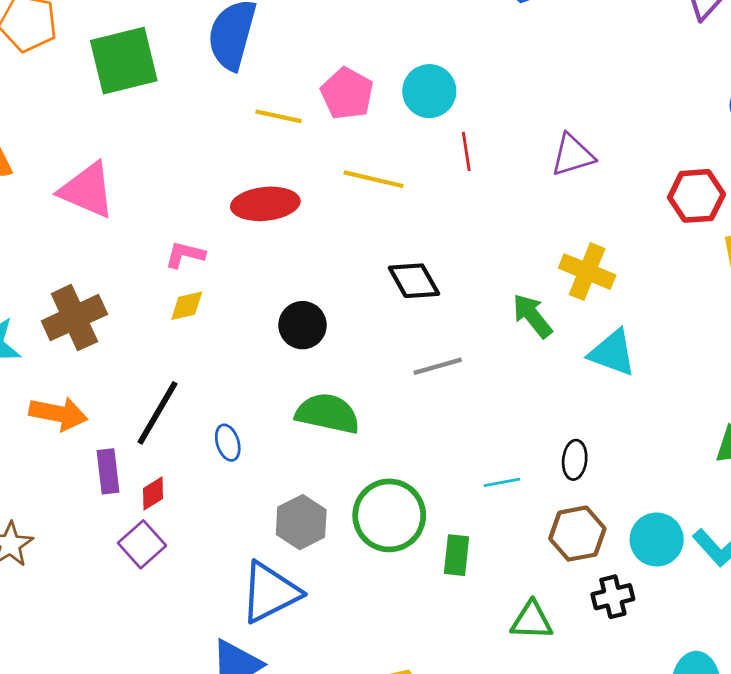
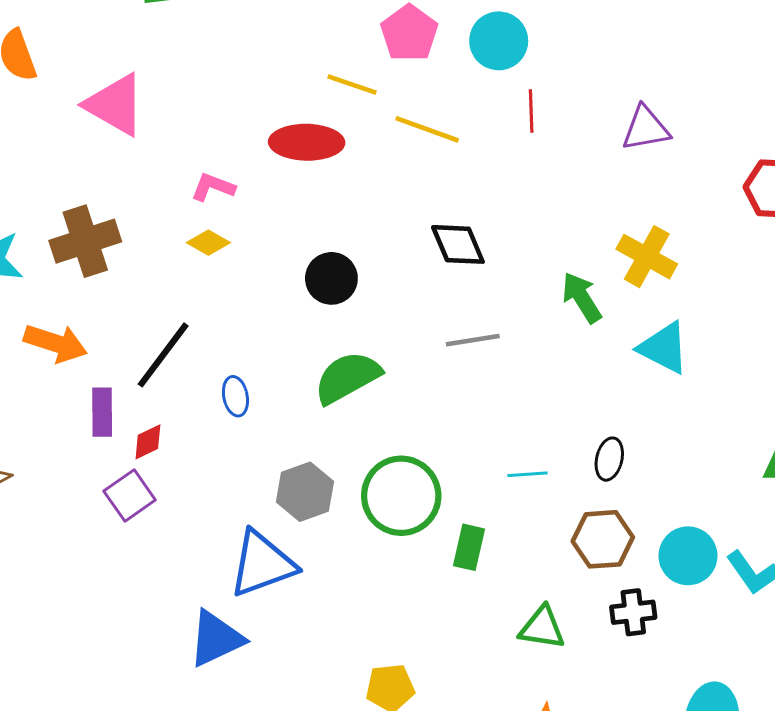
yellow line: (279, 116) -> (352, 85), moved
yellow diamond: (187, 306) -> (208, 243), turned 36
green semicircle: (328, 414) -> (347, 377), turned -48

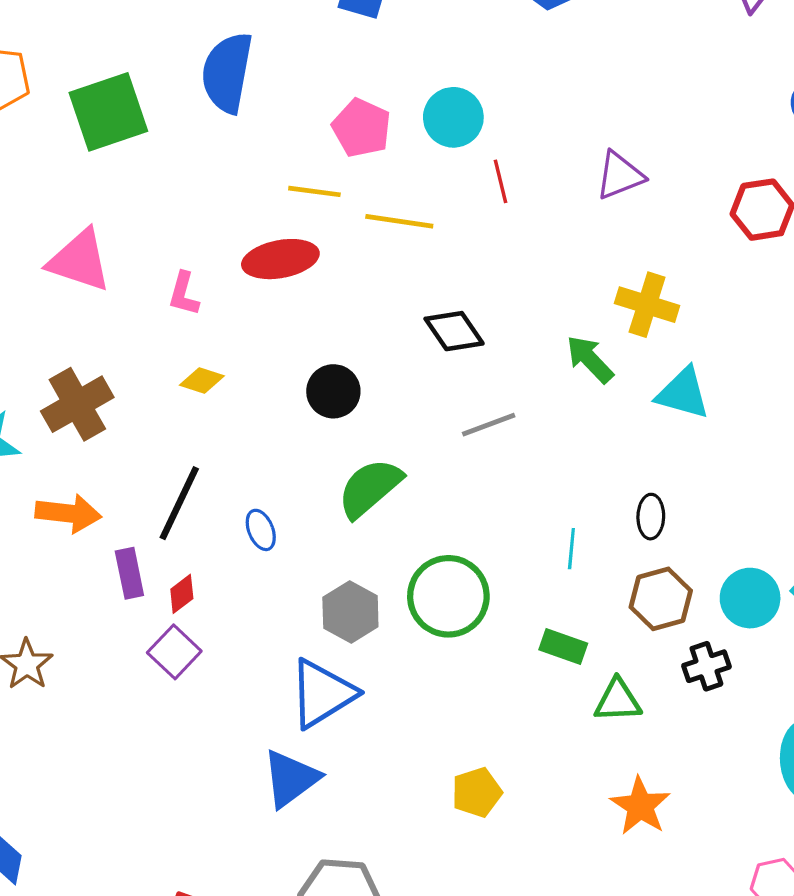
pink L-shape: (213, 187) -> (184, 294), moved, turned -84
cyan line: (528, 474) -> (571, 549), turned -69
green rectangle: (469, 547) -> (563, 646), moved, turned -72

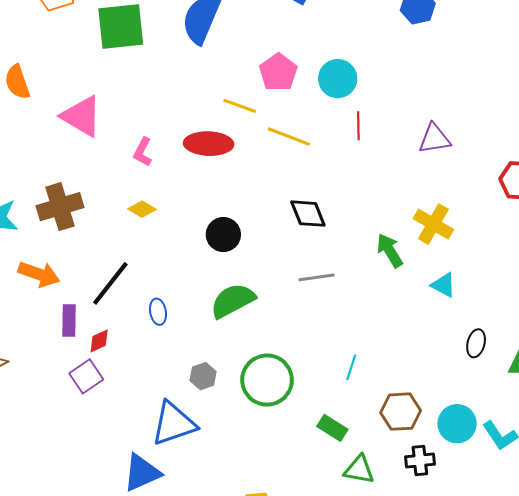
cyan triangle: (683, 393) -> (444, 285), size x0.7
black ellipse: (651, 517) -> (476, 343), moved
gray hexagon: (350, 612) -> (203, 376), size x0.7

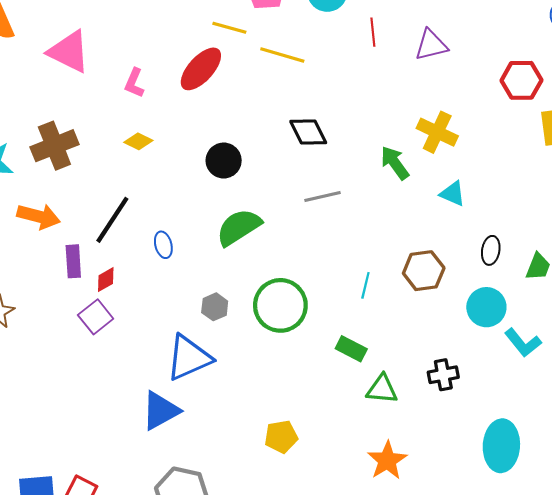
red line: (358, 126) -> (373, 32), moved
red ellipse: (209, 144) -> (201, 69), turned -45
brown hexagon: (401, 412) -> (424, 271), moved
cyan circle: (457, 424) -> (486, 307), moved

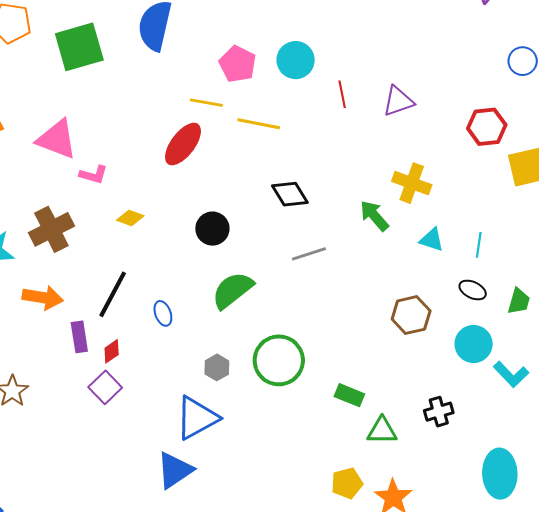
pink L-shape: (134, 83) -> (94, 175), moved, turned -92
black ellipse: (491, 250) -> (473, 290), turned -68
cyan line: (365, 285) -> (479, 245), moved
yellow pentagon: (281, 437) -> (347, 483), moved

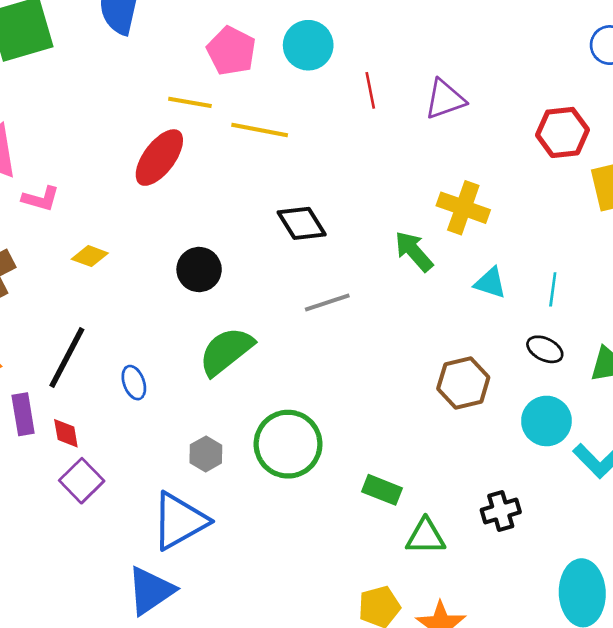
red diamond: (112, 351) -> (66, 433), turned -65
purple square: (105, 387) -> (82, 481), moved

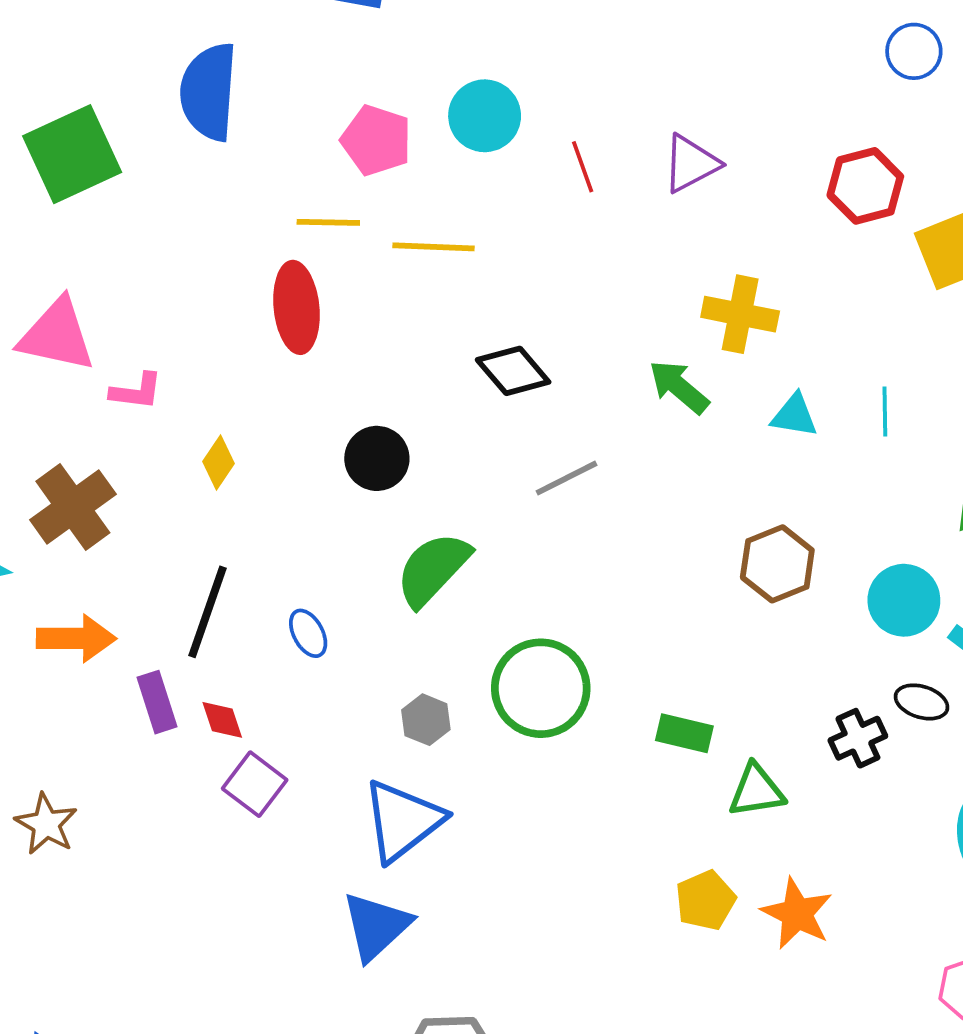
red ellipse: (159, 158) -> (296, 307), turned -34
yellow diamond: (90, 256) -> (218, 463), turned -68
black ellipse: (545, 349) -> (921, 702), moved

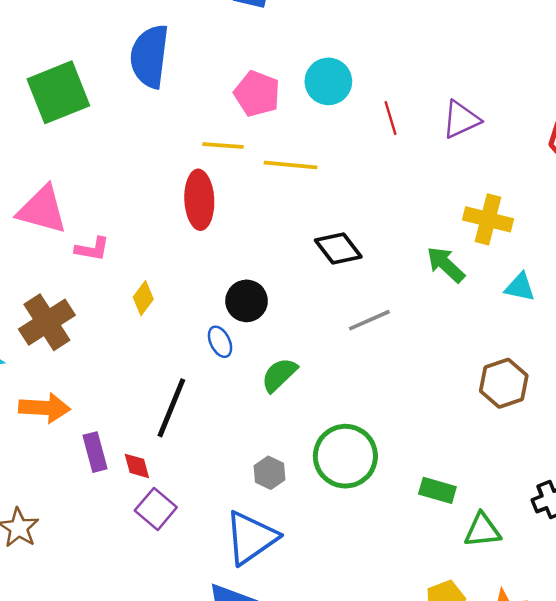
green semicircle: (433, 569) -> (279, 375), size x0.7
black line: (207, 612) -> (171, 408), moved
blue ellipse: (308, 633) -> (220, 342), moved

